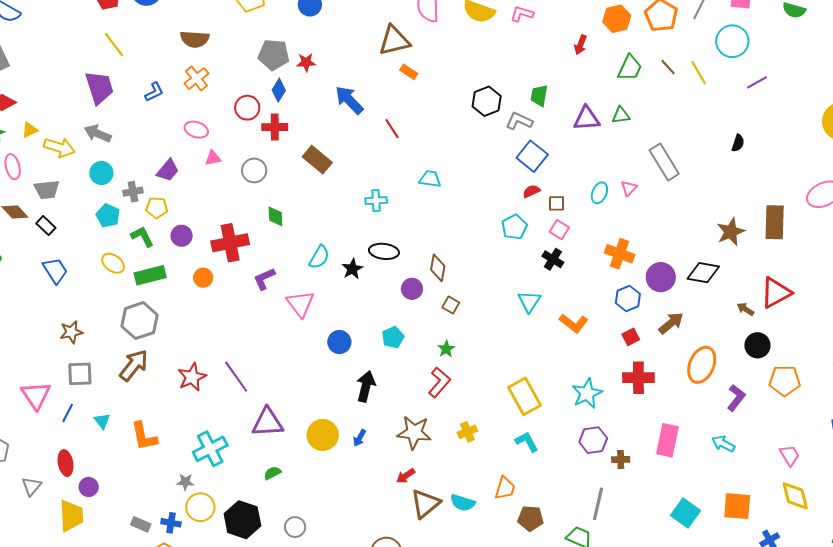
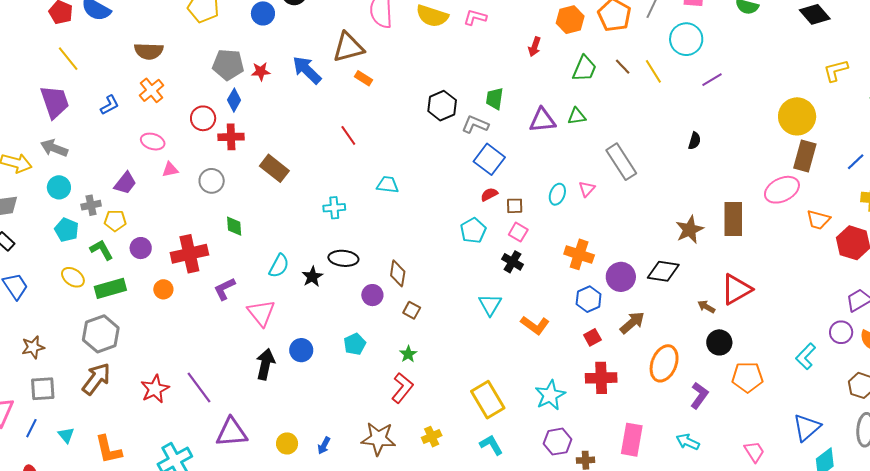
blue arrow: (349, 100) -> (307, 70), moved
black arrow: (366, 386) -> (265, 364), moved
yellow circle: (323, 435) -> (287, 443), size x0.7

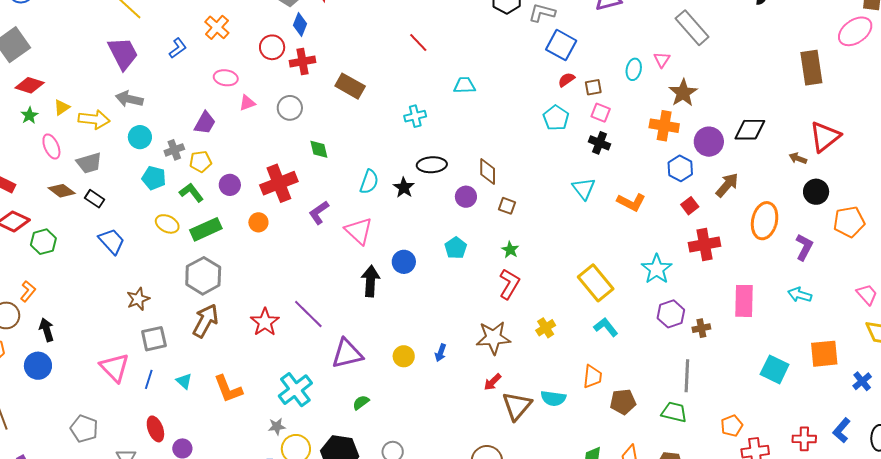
brown star: (690, 230) -> (683, 93), moved

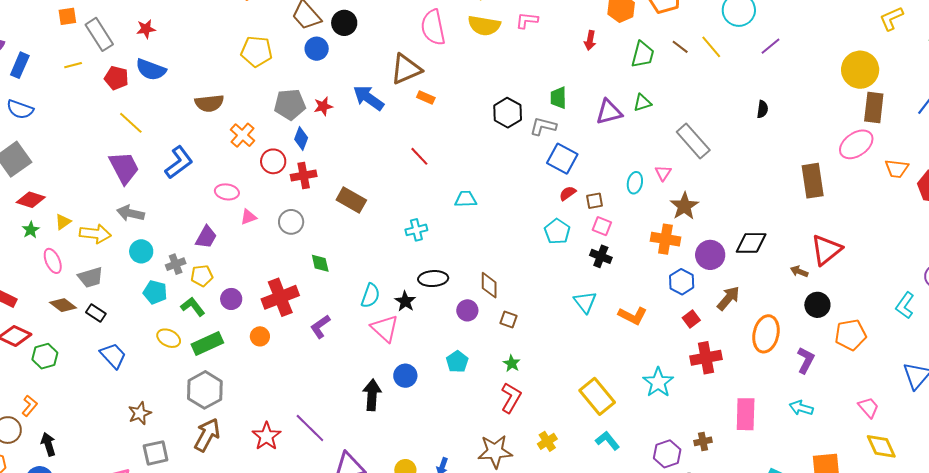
orange cross: (217, 27) -> (243, 135), moved
blue L-shape: (178, 48) -> (179, 162), size x1.6
pink triangle: (359, 231) -> (385, 328), moved
purple hexagon: (671, 314) -> (667, 454), moved

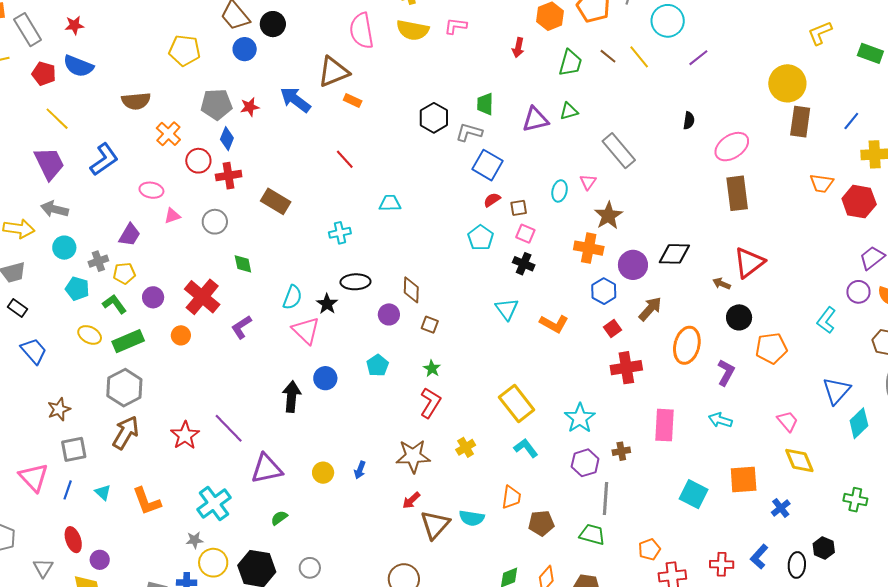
pink ellipse: (856, 144) -> (732, 147), moved
red cross: (280, 297) -> (202, 297), turned -30
cyan star: (658, 382) -> (580, 418), moved

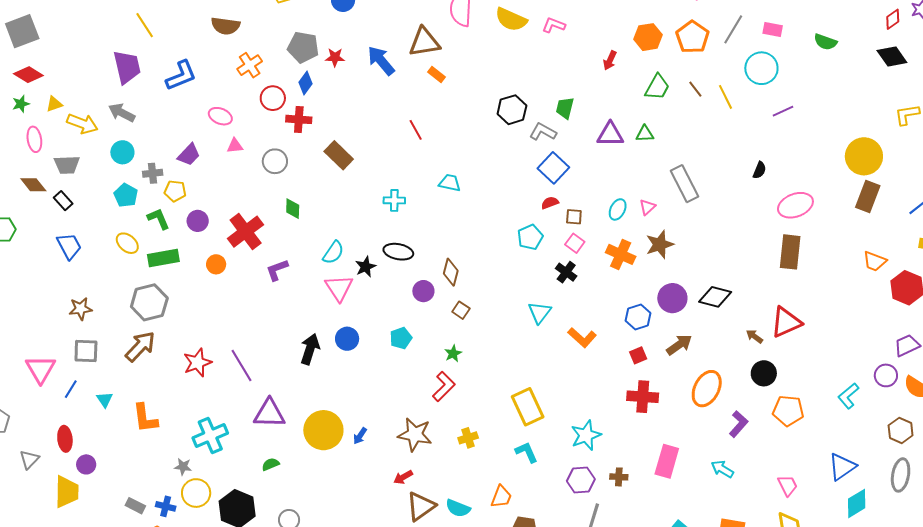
orange cross: (589, 248) -> (621, 254), moved
yellow circle: (323, 473) -> (323, 430), size x1.8

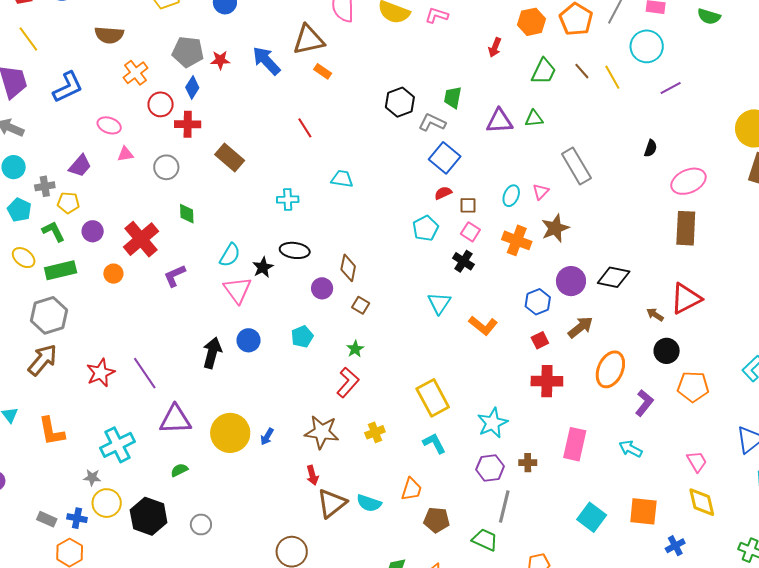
red arrow: (403, 477) -> (312, 475), turned -72

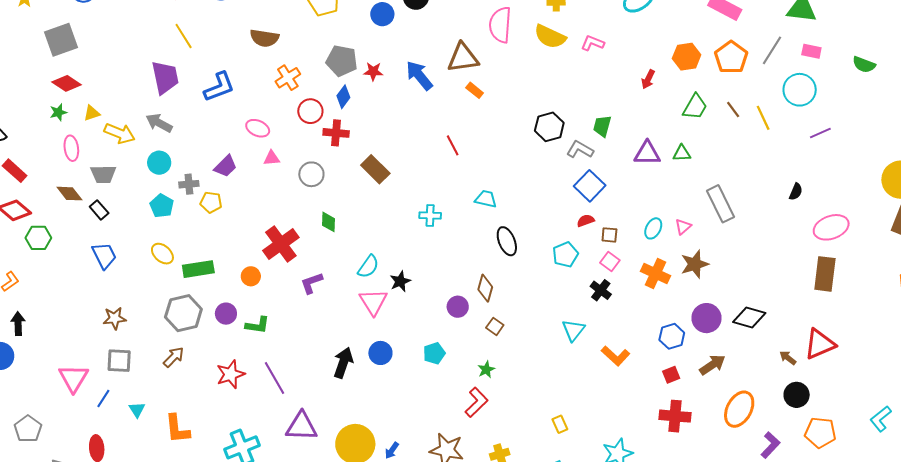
green L-shape: (53, 231) -> (257, 325), moved, turned 120
purple circle: (93, 231) -> (226, 314), moved
black ellipse: (295, 250) -> (507, 241), moved, turned 56
brown arrow: (43, 360) -> (174, 357), size x0.7
yellow rectangle: (433, 398) -> (560, 424), size x0.5

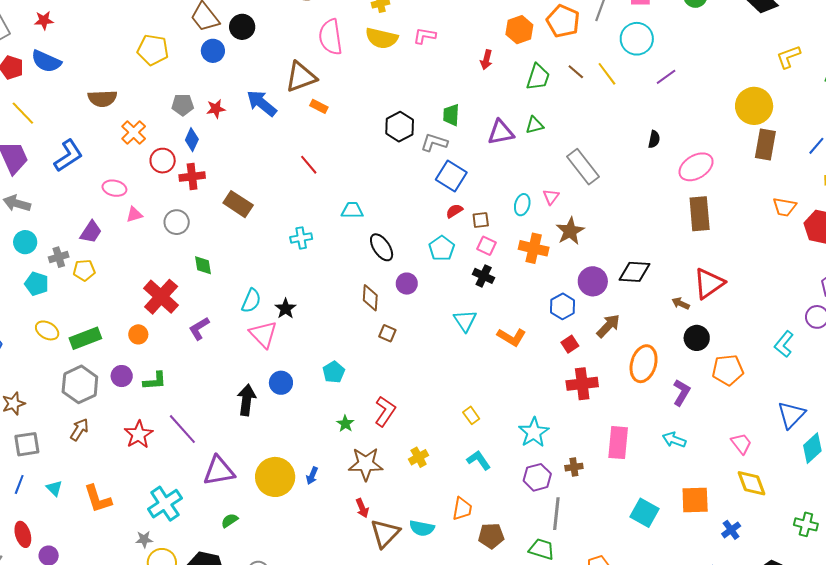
gray pentagon: (342, 61) -> (183, 105), size x0.7
purple circle: (458, 307) -> (407, 284), moved
green star: (486, 370) -> (345, 424), moved

